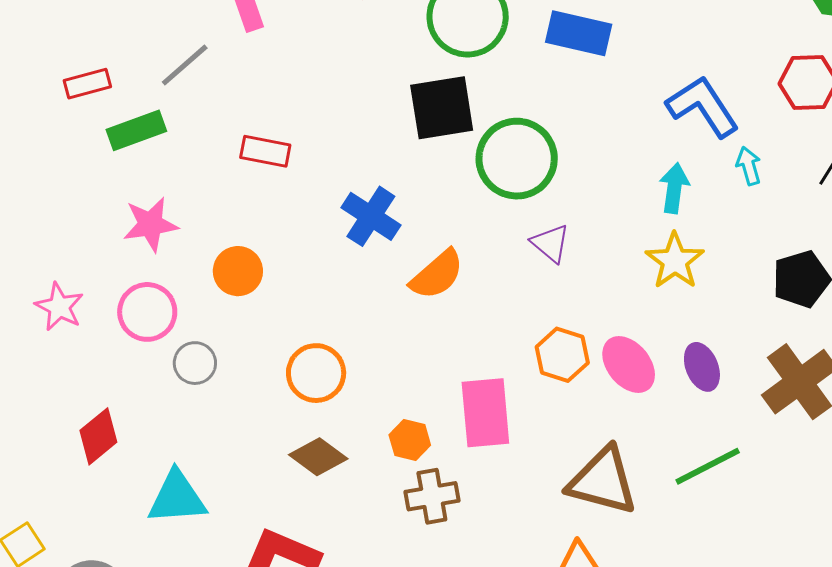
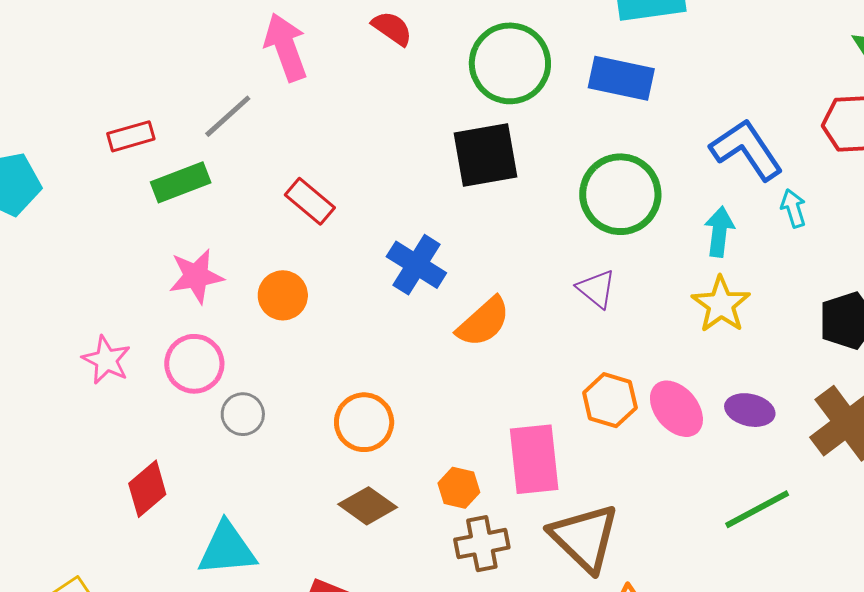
red rectangle: (265, 151) -> (310, 201), turned 30
green circle: (517, 159) -> (620, 194), moved
orange circle: (238, 271) -> (283, 295), moved
purple ellipse: (702, 367) -> (750, 410), turned -54
brown triangle: (603, 481) -> (584, 538), moved, turned 30

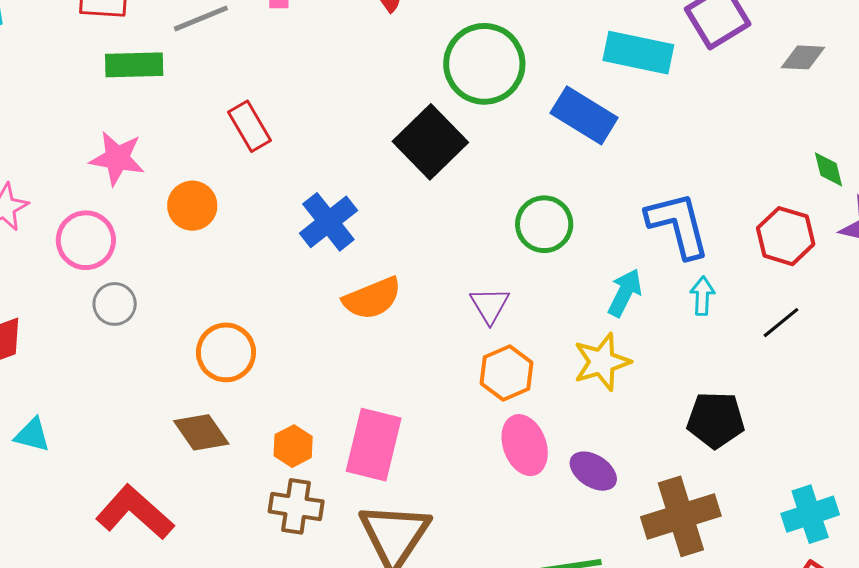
black square: (485, 155) -> (430, 142), turned 36
green circle: (620, 194) -> (544, 224), size x0.7
orange hexagon: (610, 400) -> (507, 373), moved
cyan triangle: (227, 549) -> (32, 435), moved, size x0.6

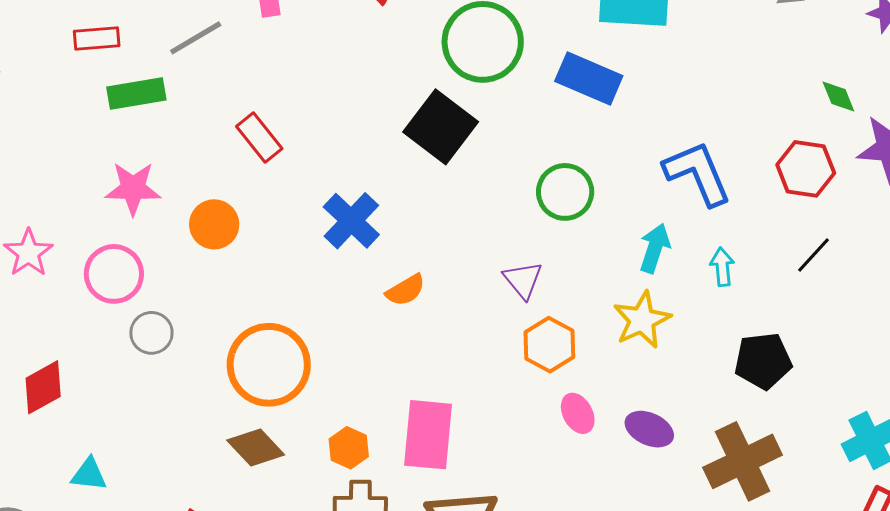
cyan arrow: (702, 296) -> (722, 267), moved
orange semicircle: (372, 298) -> (406, 290), size x0.7
orange circle: (226, 352) -> (269, 365), size x1.4
pink ellipse: (525, 445) -> (578, 413), size x0.7

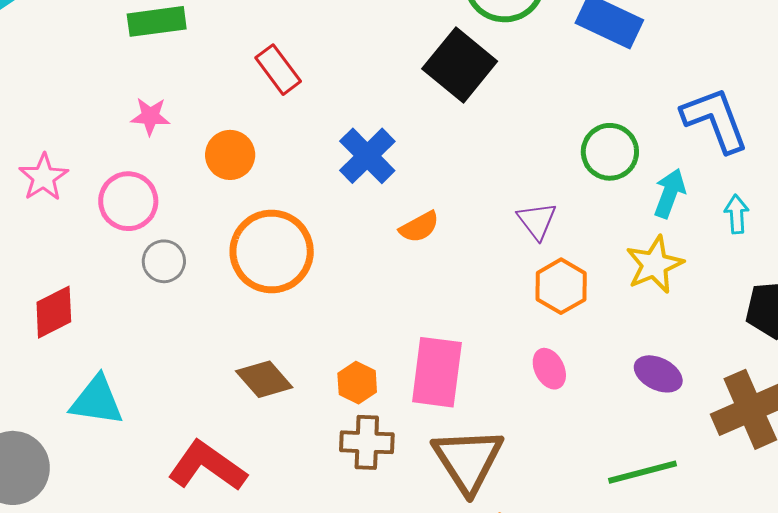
pink star: (133, 188) -> (150, 116), size x0.7
green circle: (565, 192) -> (610, 152), moved
orange circle: (269, 365) -> (272, 251), moved
pink ellipse: (578, 413) -> (549, 369), moved
cyan triangle: (89, 474) -> (97, 401), size x1.5

